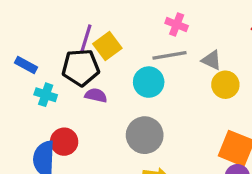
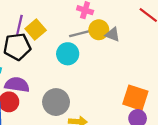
yellow circle: (225, 85) -> (99, 30), moved
purple semicircle: (96, 95) -> (17, 85), moved, size x1.5
gray circle: (145, 135) -> (56, 102), moved

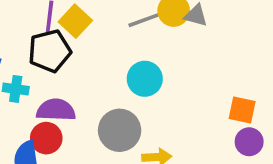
cyan circle: (68, 54) -> (145, 79), moved
orange square: (135, 98) -> (242, 110), size x0.7

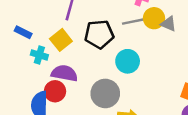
yellow square: (75, 21) -> (61, 40), moved
black pentagon: (50, 51) -> (99, 34), moved

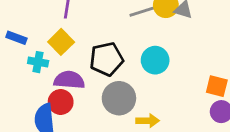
black pentagon: (99, 34) -> (106, 59), moved
cyan circle: (128, 61) -> (155, 60), moved

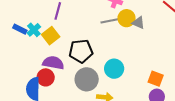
cyan circle: (155, 60) -> (114, 69), moved
cyan cross: (38, 62) -> (34, 30), moved, turned 32

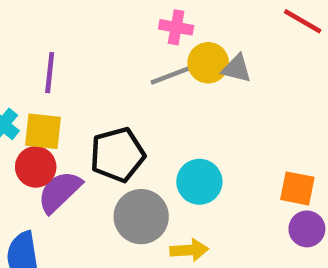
yellow square: (51, 36) -> (43, 131), turned -36
purple semicircle: (53, 63) -> (60, 192), turned -45
red circle: (46, 77) -> (36, 167), moved

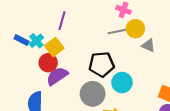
gray triangle: (237, 69) -> (148, 45), moved
yellow square: (43, 131) -> (54, 47), turned 36
black pentagon: (117, 155) -> (102, 64), moved

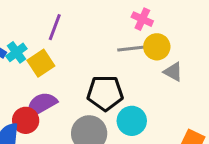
red circle: (48, 63) -> (26, 120), moved

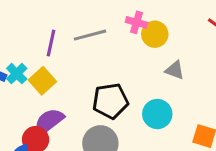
yellow circle: (157, 47) -> (155, 34), moved
gray line: (134, 48) -> (90, 35), moved
cyan circle: (132, 121) -> (157, 114), moved

